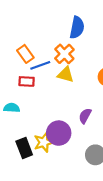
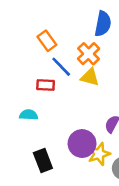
orange rectangle: (25, 54) -> (47, 41), moved
blue line: (40, 65) -> (61, 67), turned 66
yellow star: (44, 142) -> (99, 154), moved

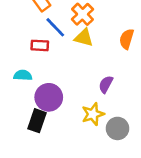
purple circle: (82, 144) -> (49, 97), moved
black rectangle: (43, 160) -> (37, 121), turned 40

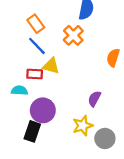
blue line: (55, 27) -> (37, 46), moved
yellow triangle: (84, 38) -> (51, 66), moved
red rectangle: (40, 45) -> (35, 74), moved

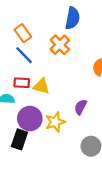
yellow triangle: (51, 66) -> (41, 86), moved
yellow star: (83, 126) -> (55, 122), moved

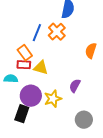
orange rectangle: (23, 33) -> (25, 53), moved
blue line: (24, 55) -> (37, 33), moved, turned 66

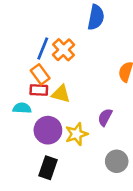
orange cross: (57, 32) -> (63, 50), moved
blue line: (37, 33) -> (43, 48), moved
black rectangle: (22, 114) -> (48, 168), moved

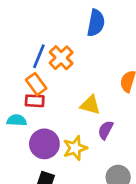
yellow triangle: (61, 94) -> (90, 105), moved

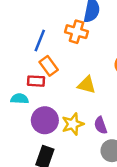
orange cross: (61, 58) -> (76, 32), moved, turned -30
orange rectangle: (36, 84) -> (49, 66), moved
purple semicircle: (106, 130) -> (101, 125), moved, turned -48

